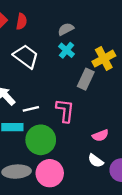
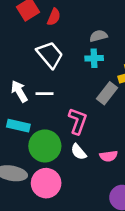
cyan cross: (67, 50) -> (94, 58), turned 35
white line: (31, 109) -> (44, 94), moved
white semicircle: (96, 161) -> (79, 152), moved

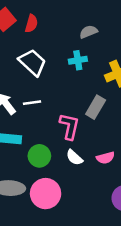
gray semicircle: (98, 36) -> (88, 32), moved
gray rectangle: (107, 93) -> (96, 107), moved
green circle: (45, 146) -> (39, 156), size x0.7

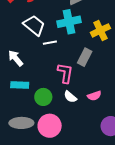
cyan cross: (78, 60) -> (69, 22), size x1.6
white line: (32, 103) -> (50, 43), moved

